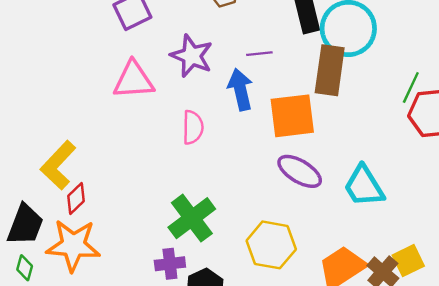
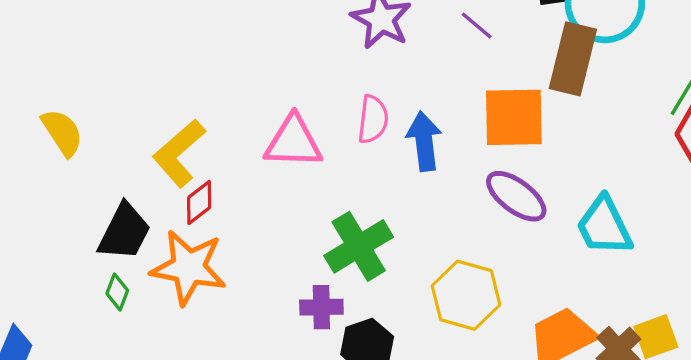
purple line: (259, 54) -> (477, 26), turned 40
pink triangle: (134, 80) -> (293, 142), moved
blue arrow: (240, 90) -> (424, 141), moved

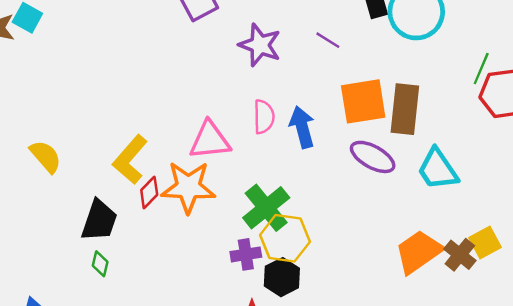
brown rectangle: (573, 59) -> (405, 109), moved
orange star: (189, 268) -> (188, 187), moved
yellow hexagon: (466, 295) -> (285, 238), moved

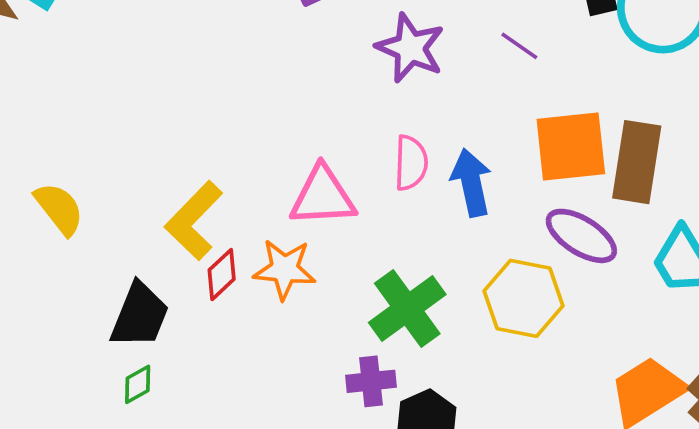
orange star: (188, 187) -> (285, 269), size x0.7
yellow hexagon: (285, 238) -> (523, 298), moved
green diamond: (100, 264) -> (138, 384), turned 45

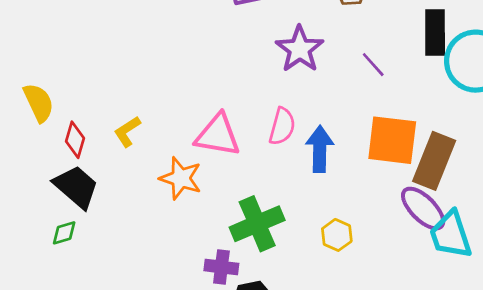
yellow L-shape: (194, 221) -> (127, 131), size x0.6
purple ellipse: (581, 236) -> (423, 209), moved
red diamond: (222, 275) -> (75, 140), moved, turned -44
yellow hexagon: (523, 298) -> (337, 235), size x0.6
black trapezoid: (140, 315) -> (76, 187), turned -84

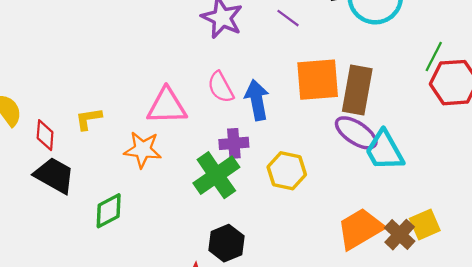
pink semicircle: (282, 126) -> (221, 87), turned 148
yellow L-shape: (127, 131) -> (89, 119), turned 36
green diamond: (64, 233) -> (109, 211), moved, size x1.5
yellow hexagon: (337, 235) -> (287, 171), size x1.4
purple cross: (221, 267) -> (234, 143), moved

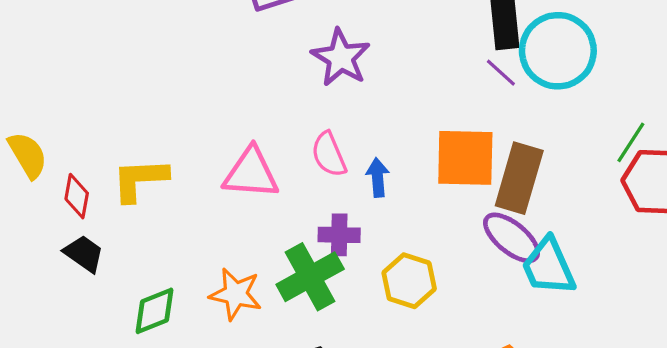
purple line: (288, 18) -> (501, 73), moved
blue arrow: (257, 100) -> (378, 177), size x0.7
yellow L-shape: (89, 119) -> (140, 180), size x1.5
orange star: (143, 150) -> (236, 294), moved
black trapezoid: (54, 175) -> (84, 254), size x0.7

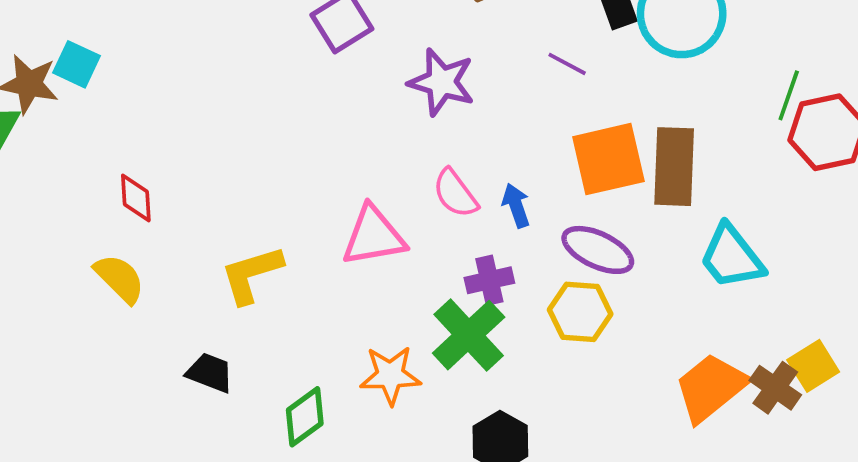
purple line: (501, 73) -> (567, 64), moved
red diamond: (77, 196) -> (136, 198), moved
purple ellipse: (512, 238) -> (598, 250), moved

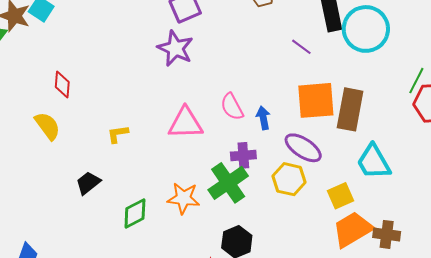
purple star: (442, 82) -> (175, 48), moved
yellow L-shape: (251, 274) -> (118, 134), size x0.6
yellow square: (813, 366) -> (341, 196), moved
black trapezoid: (210, 373) -> (88, 183), turned -68
brown cross: (775, 388) -> (387, 234), turned -36

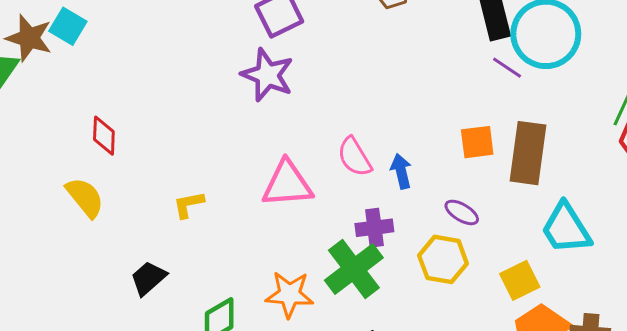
purple line: (301, 47) -> (507, 68), moved
orange square: (316, 100) -> (477, 142), size x0.6
purple ellipse: (303, 148) -> (462, 212), size x0.6

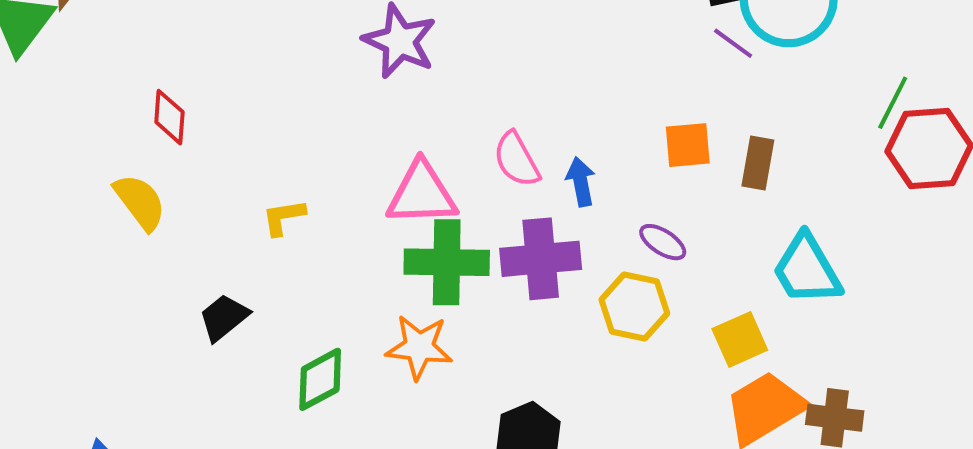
brown rectangle: (528, 153) -> (758, 163), size x0.6
purple cross: (374, 228) -> (541, 259), size x1.5
green cross: (354, 269) -> (447, 262), moved, turned 36

